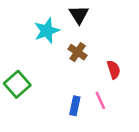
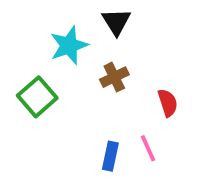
brown cross: (78, 52) -> (114, 77), turned 30
green square: (17, 84) -> (37, 97), moved

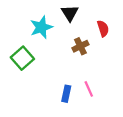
brown cross: (114, 77) -> (80, 46), moved
red semicircle: (168, 103) -> (103, 28), moved

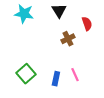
cyan star: (41, 27) -> (24, 14), moved, turned 30
green square: (22, 58) -> (26, 74), moved

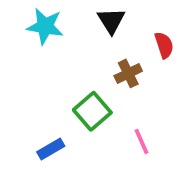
green square: (26, 74) -> (92, 111), moved
blue rectangle: (56, 79) -> (51, 149), moved, turned 48

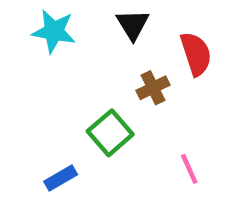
red semicircle: (164, 45) -> (196, 54), size x1.4
pink line: (141, 141) -> (189, 169), moved

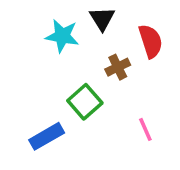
cyan star: (54, 31) -> (62, 36), moved
blue rectangle: (61, 178) -> (47, 136), size x1.4

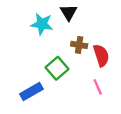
red semicircle: (151, 41) -> (101, 55), moved
brown cross: (118, 67) -> (79, 45), turned 35

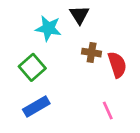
green square: (57, 68) -> (32, 67), moved
pink line: (98, 87) -> (108, 111), moved

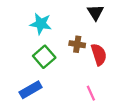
black triangle: (79, 15) -> (95, 12), moved
green square: (32, 67) -> (44, 57), moved

